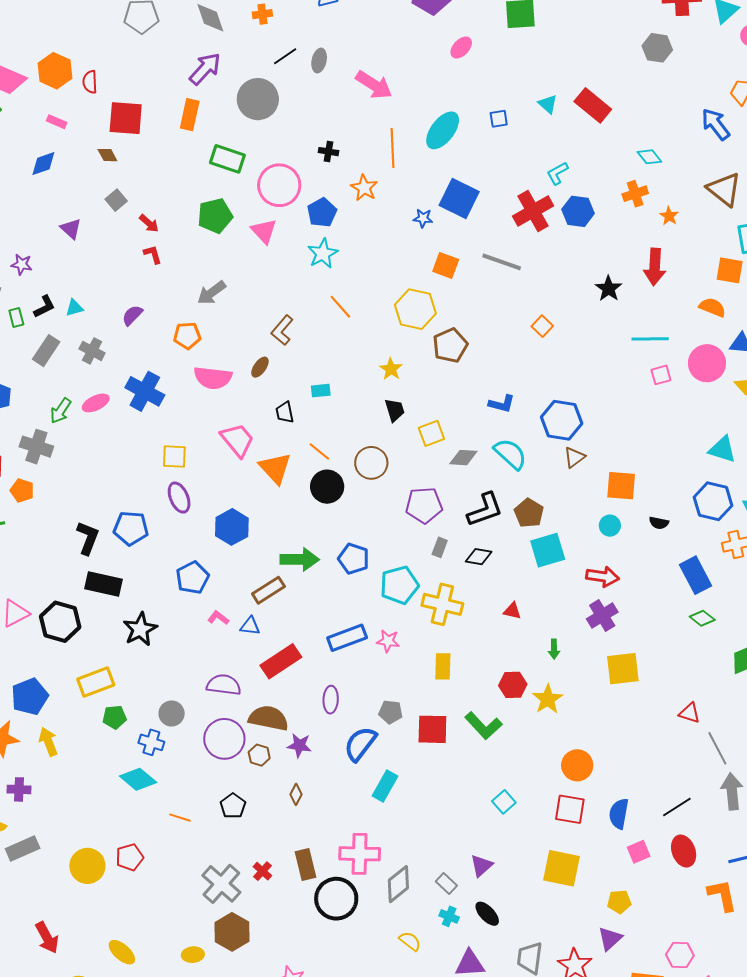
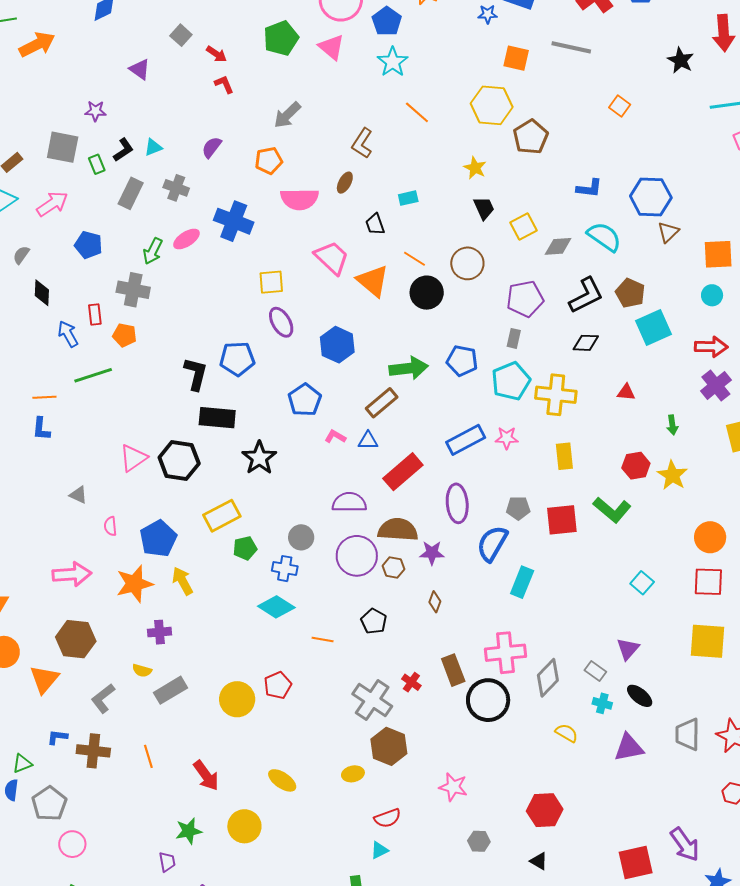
gray rectangle: (440, 547) -> (514, 338), moved
purple ellipse: (331, 700) -> (457, 503), size x1.4

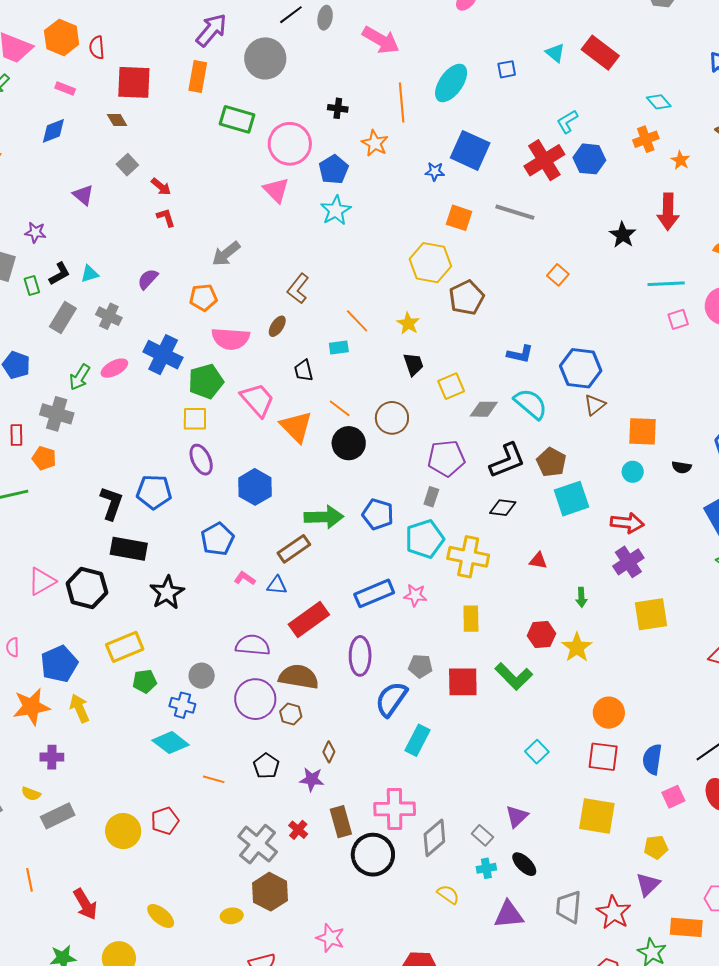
green pentagon: (281, 38) -> (206, 381), moved
orange line: (417, 112) -> (357, 321), moved
purple star: (432, 553) -> (312, 779), moved
cyan cross: (602, 703) -> (486, 868), turned -30

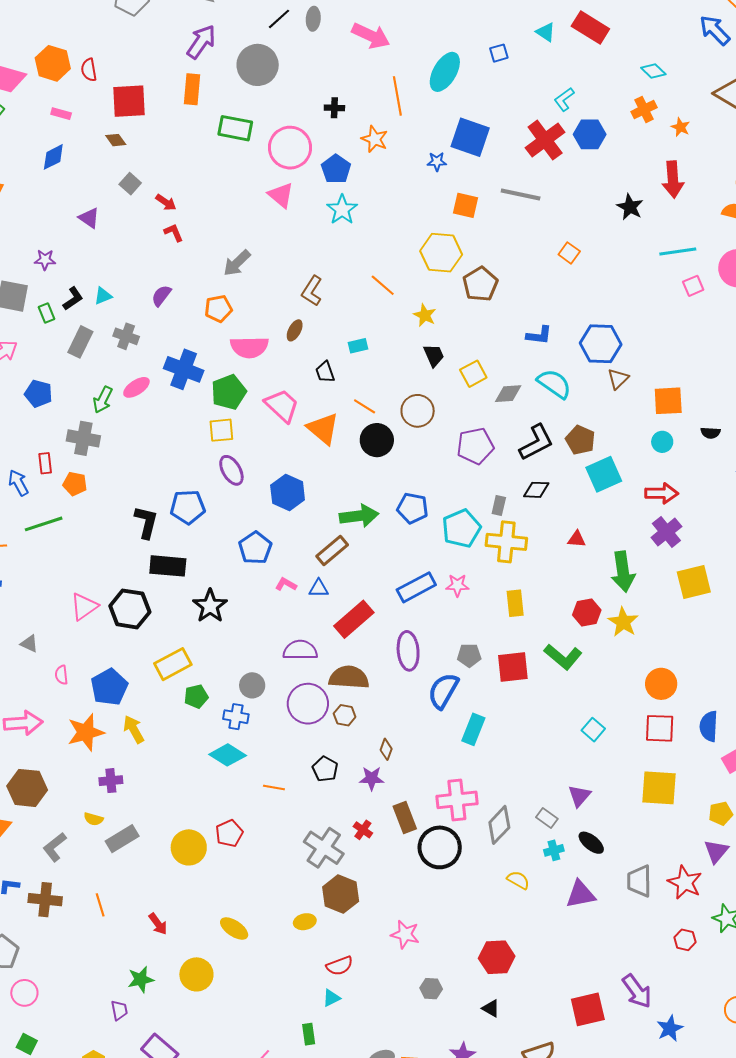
orange line: (357, 321) -> (383, 285), moved
gray rectangle: (431, 497) -> (499, 506), moved
green arrow: (581, 597) -> (623, 572), size x2.0
red arrow: (85, 904) -> (158, 924), size x0.7

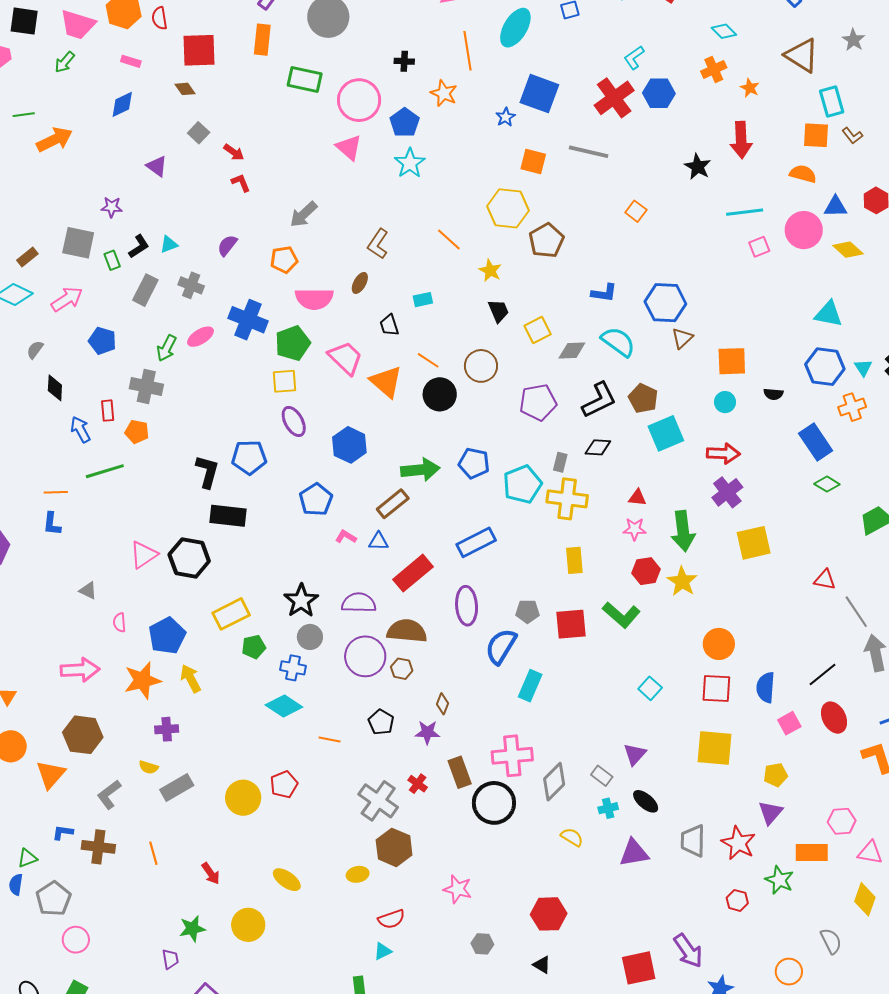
blue star: (437, 162) -> (506, 117), turned -30
pink star: (457, 585) -> (635, 529), moved
black star: (210, 606) -> (301, 601), moved

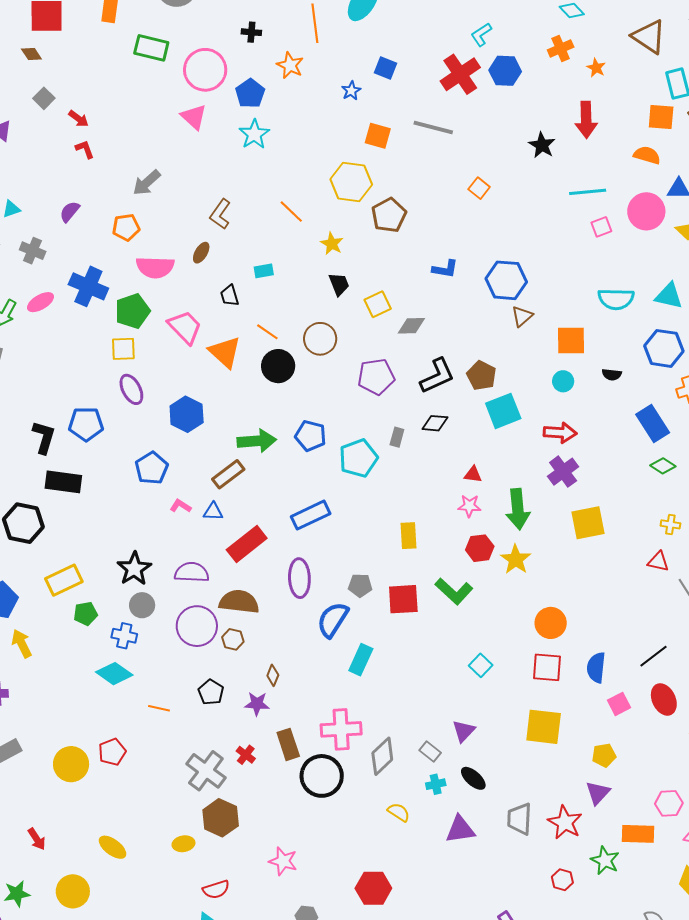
blue square: (539, 94) -> (386, 68), size x0.6
cyan semicircle: (618, 342) -> (616, 299), moved, turned 144
yellow cross: (567, 499) -> (670, 524), moved, size x0.5

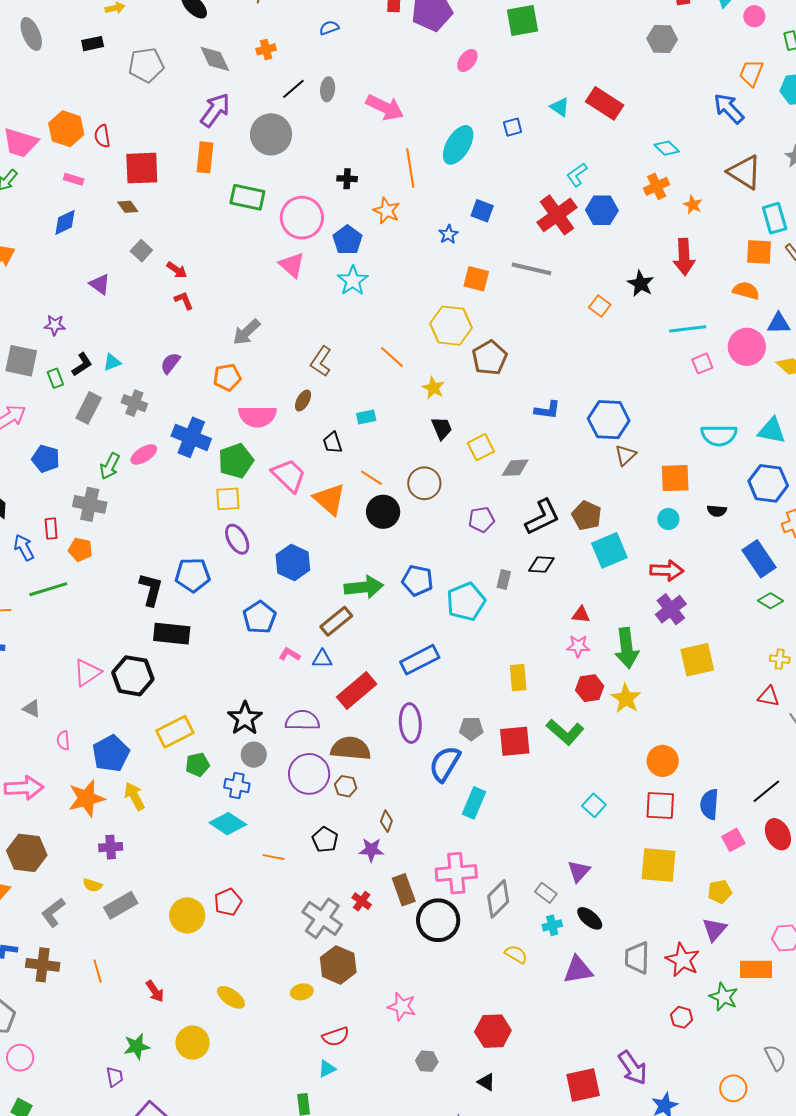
orange square: (479, 188) -> (600, 306), moved
purple pentagon: (376, 377) -> (481, 520), size x0.7

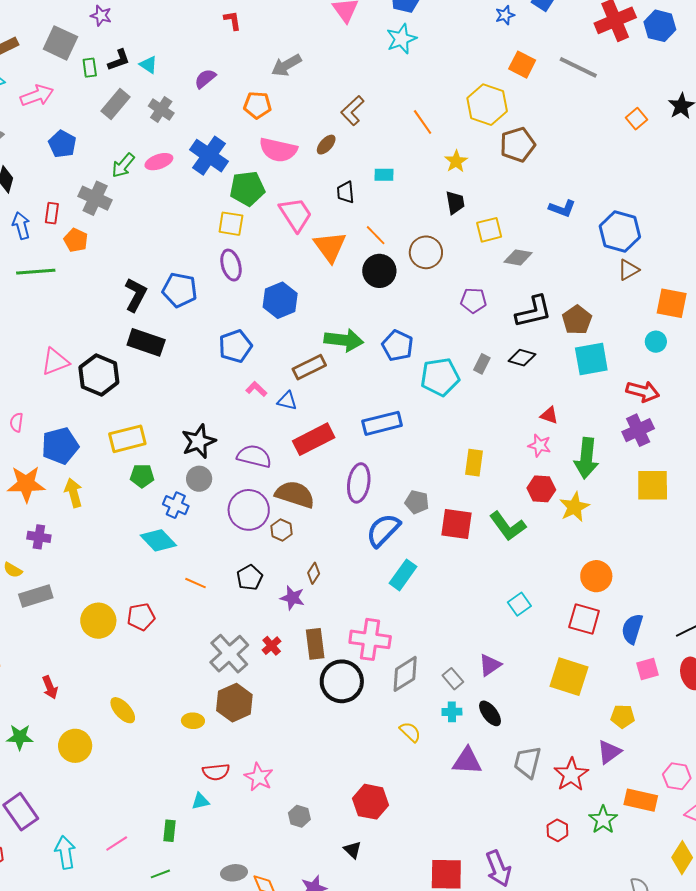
cyan triangle: (112, 362) -> (148, 65), turned 42
pink star: (402, 1007) -> (259, 777), moved

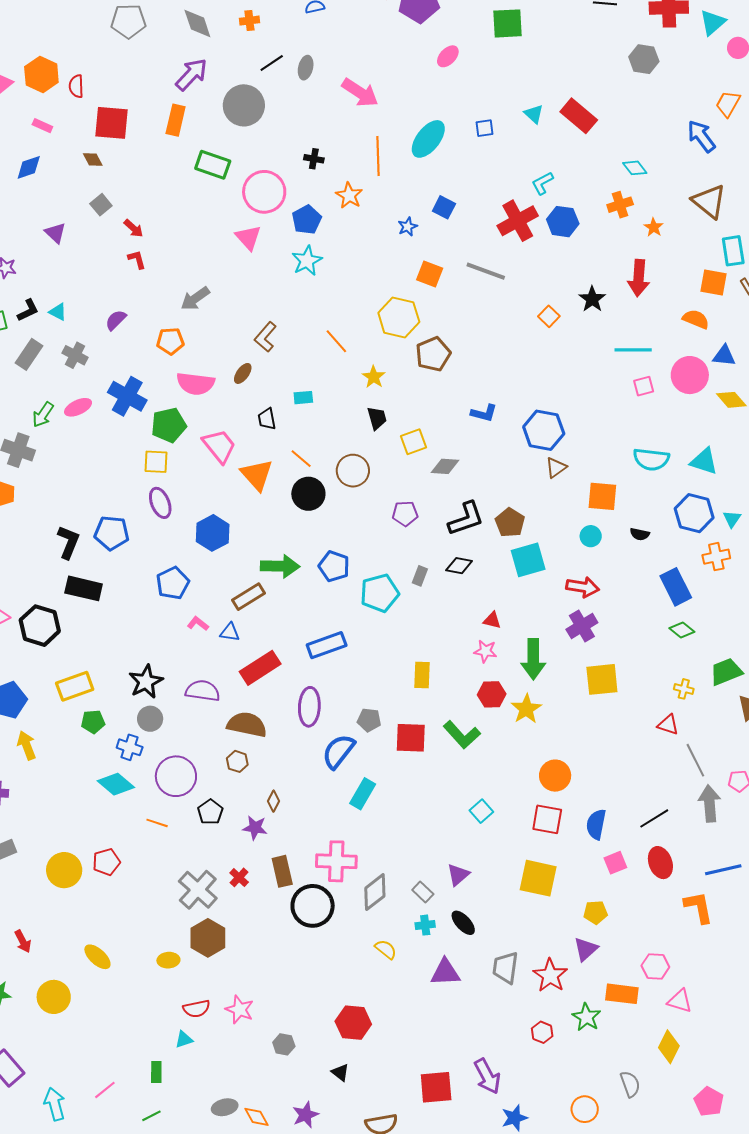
purple circle: (249, 510) -> (176, 776), moved

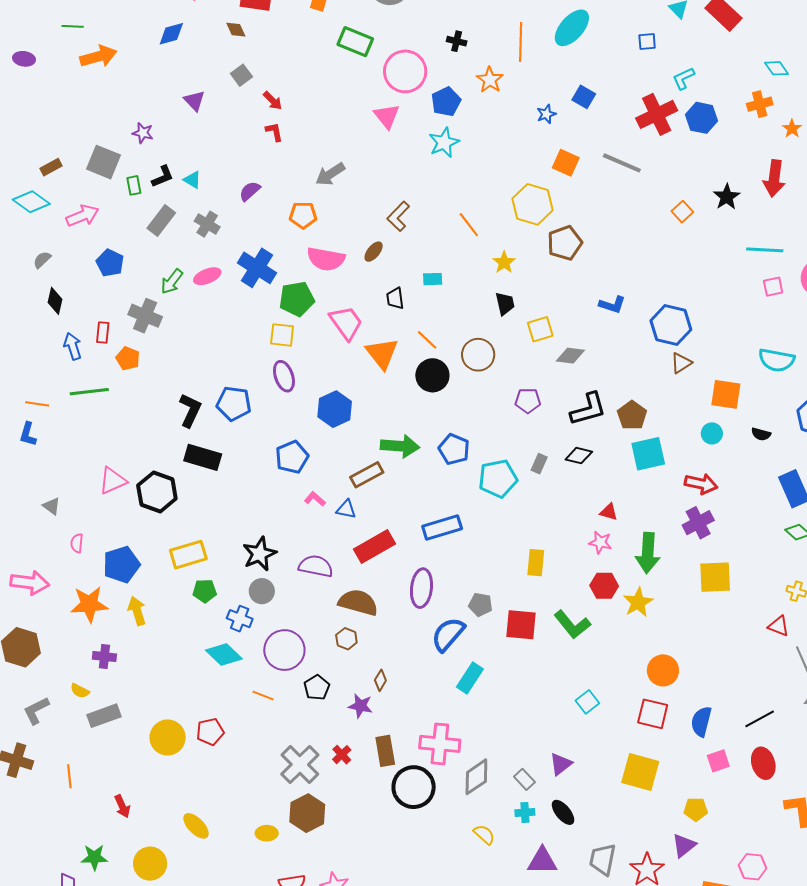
blue square: (484, 128) -> (647, 41), moved

